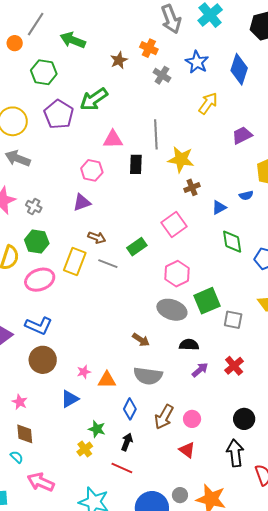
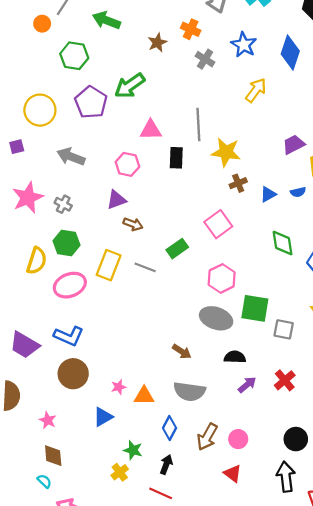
purple trapezoid: (242, 135) -> (294, 144), moved
gray arrow: (18, 158) -> (71, 157), moved
blue triangle: (219, 207) -> (268, 194), moved
brown arrow: (97, 238) -> (133, 224), moved
green square: (207, 301) -> (255, 308), turned 32

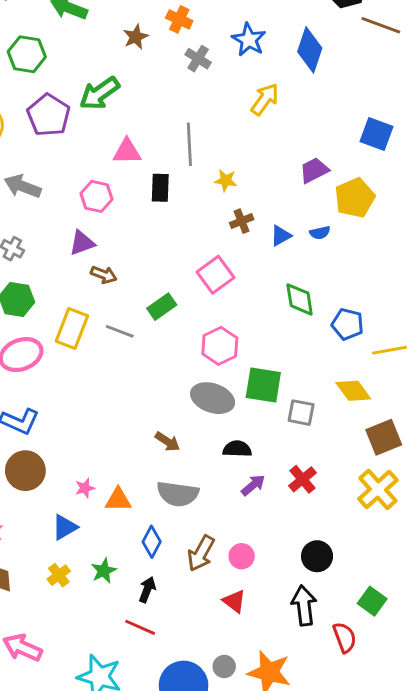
yellow star: (226, 152) -> (226, 180), size x0.6
green star: (133, 450) -> (104, 571), turned 30
yellow cross: (120, 472) -> (59, 575), moved

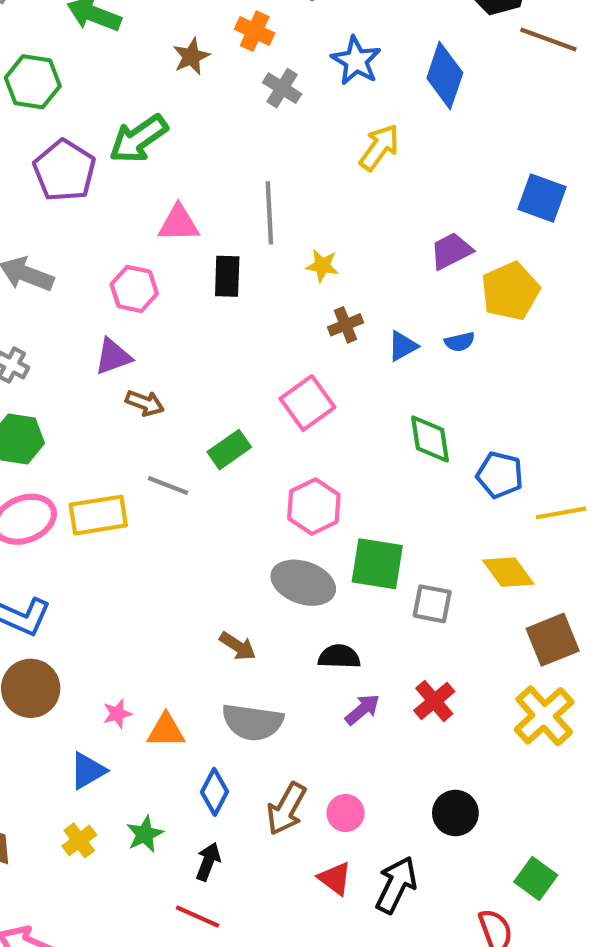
yellow rectangle: (72, 328) -> (98, 515), moved, turned 60
black arrow: (304, 606) -> (396, 885), moved, turned 33

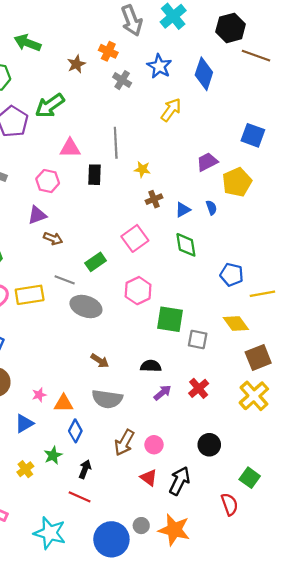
blue semicircle: (460, 342) -> (211, 208), turned -96
green diamond: (430, 439) -> (186, 245), moved
gray ellipse: (303, 583) -> (86, 307), moved
blue diamond: (215, 792) -> (75, 431), moved
yellow cross: (79, 840) -> (25, 469), moved

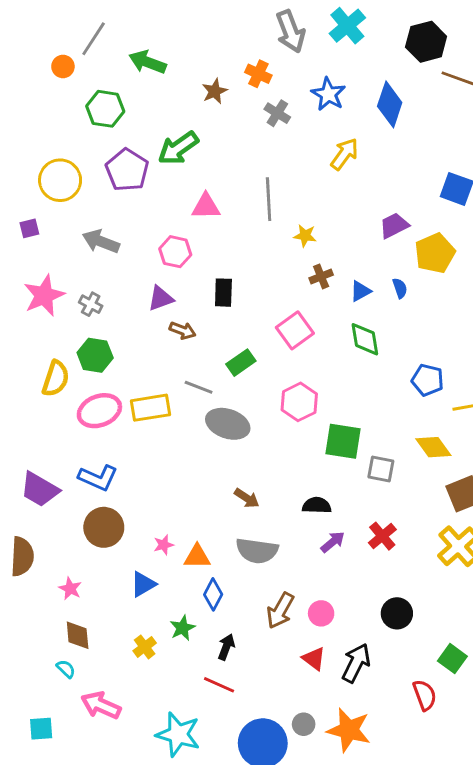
black rectangle: (94, 175) -> (223, 293), moved

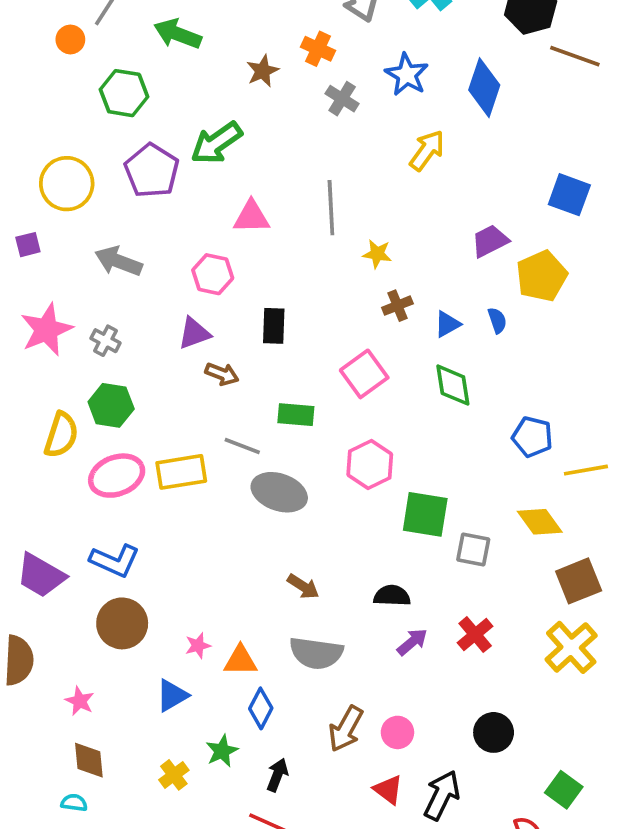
green rectangle: (241, 363) -> (296, 415), turned 40
cyan semicircle: (66, 669) -> (74, 803), turned -36

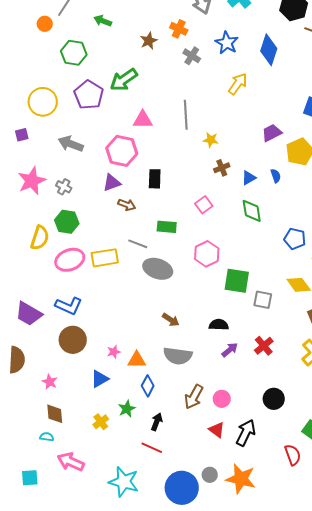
green arrow: (178, 34) -> (103, 21), size x0.7
pink hexagon: (213, 274) -> (122, 151), size x1.4
pink square: (364, 374) -> (204, 205), size x0.7

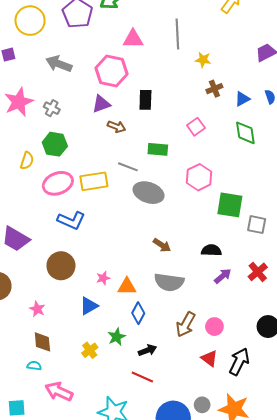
yellow semicircle: (40, 238) -> (27, 161), size x0.7
blue L-shape: (69, 306) -> (71, 220), moved
black arrow: (157, 422) -> (147, 350), turned 48

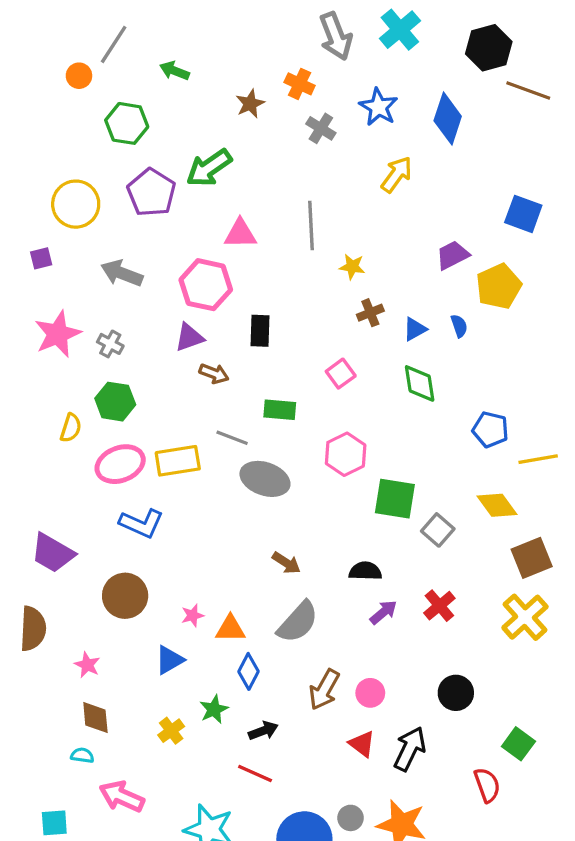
gray square: (257, 225) -> (438, 530), turned 30
gray semicircle: (169, 282) -> (298, 622), turned -56

